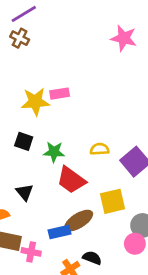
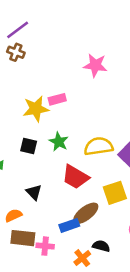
pink star: (124, 38) -> (95, 65), moved
yellow semicircle: (100, 149) -> (98, 146), size x1.6
green star: (54, 152) -> (59, 142), moved, turned 30

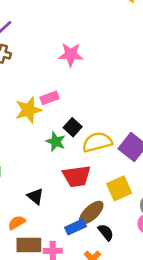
pink star: (95, 65) -> (71, 55), moved
black square: (29, 146) -> (73, 127), moved, turned 35
red trapezoid: (75, 177) -> (77, 176), turned -32
black semicircle: (101, 246) -> (106, 232), moved, turned 42

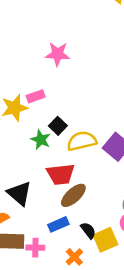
yellow square: (119, 188) -> (105, 240), moved
black triangle: (35, 196) -> (19, 193), size x1.5
brown ellipse: (91, 213) -> (73, 195), moved

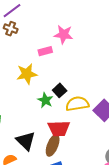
pink rectangle: (36, 96) -> (45, 51), moved
brown ellipse: (73, 195) -> (53, 145), moved, turned -30

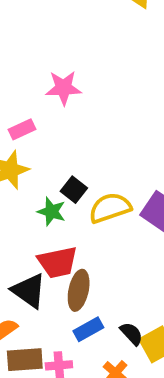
pink rectangle: (45, 51) -> (22, 129), moved
red trapezoid: (59, 128) -> (58, 262), moved

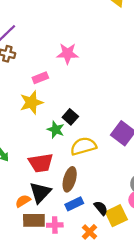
yellow semicircle: (110, 208) -> (83, 146), moved
red trapezoid: (58, 262) -> (41, 163), moved
black triangle: (29, 291) -> (40, 192), moved, turned 35

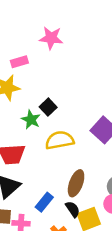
brown ellipse: (70, 179) -> (76, 183), moved
blue rectangle: (74, 204) -> (44, 202), turned -30

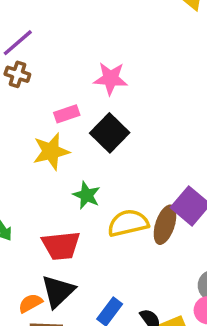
black square: (48, 107) -> (110, 133), moved, size x1.5
brown ellipse: (76, 183) -> (165, 225), moved

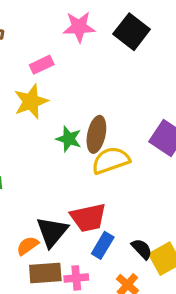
black square: (110, 133) -> (132, 32), moved
brown ellipse: (165, 225) -> (96, 134), moved
red trapezoid: (61, 246) -> (88, 218), moved

